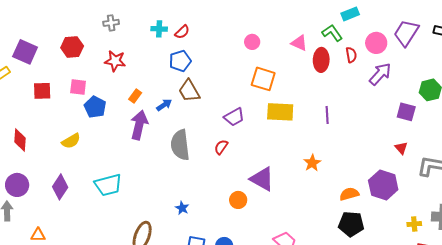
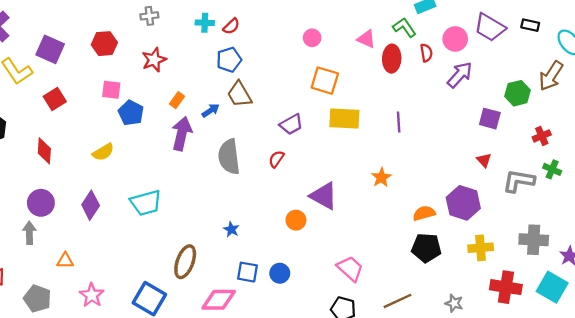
purple trapezoid: (406, 33) -> (490, 27), turned -92
red star: (115, 61) -> (154, 60), turned -30
red square: (42, 91) -> (55, 99), moved, turned -30
yellow cross: (414, 224) -> (481, 248), moved, size x1.5

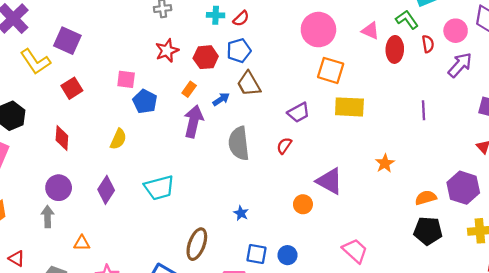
pink circle: (312, 38) -> (318, 30), size x2.0
red hexagon: (104, 44) -> (206, 57), moved
purple line: (399, 122) -> (424, 110), moved
yellow semicircle: (103, 152) -> (118, 139), turned -35

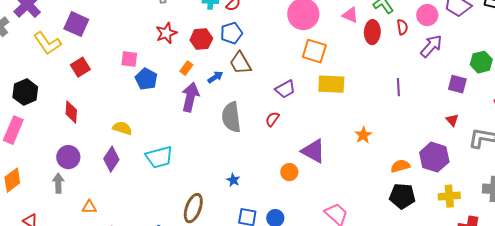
yellow semicircle: (118, 139) -> (122, 128), moved, turned -96

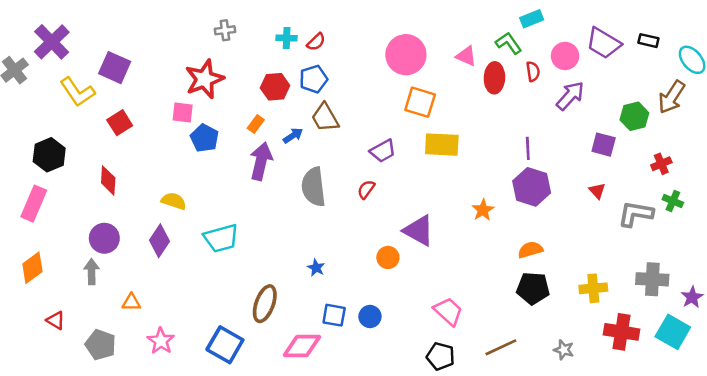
red star: (166, 33) -> (204, 79), moved, size x1.4
purple hexagon: (434, 157) -> (532, 187), moved

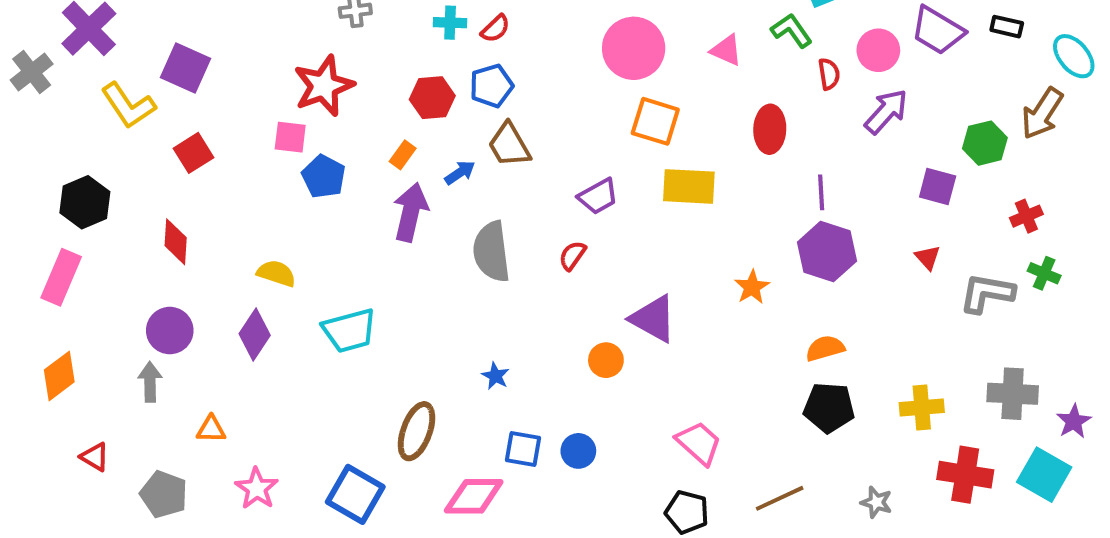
red ellipse: (494, 78) -> (770, 129), moved

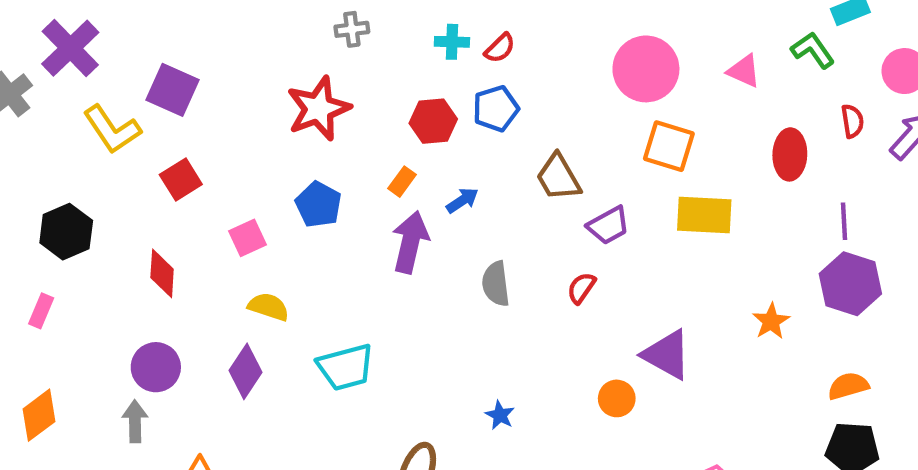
red semicircle: (829, 74) -> (852, 121), moved
pink square: (290, 137) -> (248, 238), moved, turned -32
brown trapezoid: (509, 145) -> (558, 177), moved
gray semicircle: (491, 252) -> (496, 284), size x0.7
pink rectangle: (61, 277) -> (41, 311), size x0.6

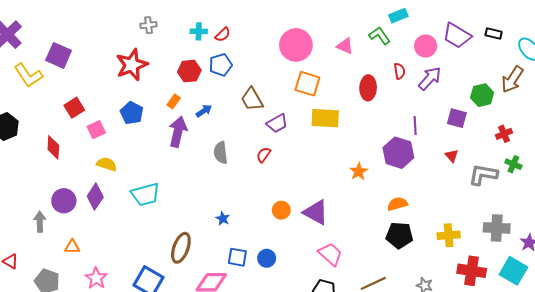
red square: (181, 179) -> (74, 108), moved
purple line: (844, 221) -> (415, 125), moved
purple triangle: (667, 355) -> (316, 212), moved
purple circle: (156, 367) -> (64, 201), moved

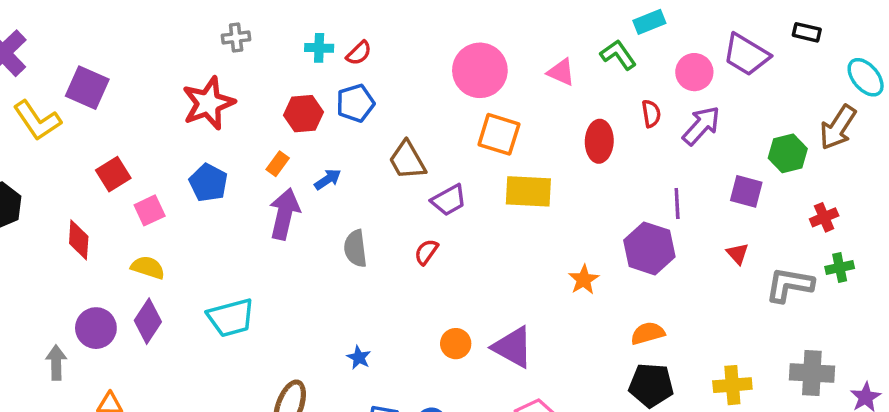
black rectangle: (494, 33) -> (807, 32), moved
yellow semicircle: (107, 164) -> (148, 268), moved
green cross: (513, 164) -> (840, 268), turned -35

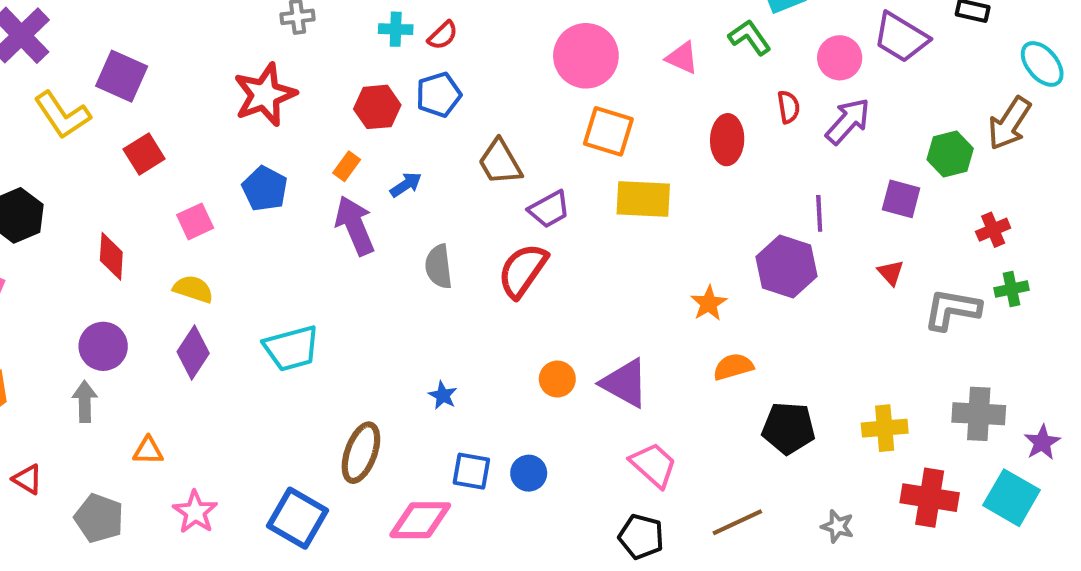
red square: (113, 174) -> (144, 154), moved
purple arrow: (284, 214) -> (355, 226), turned -36
red semicircle: (426, 252) -> (523, 271), size x1.8
purple circle: (96, 328) -> (103, 346), moved
orange semicircle: (648, 333) -> (733, 367), moved

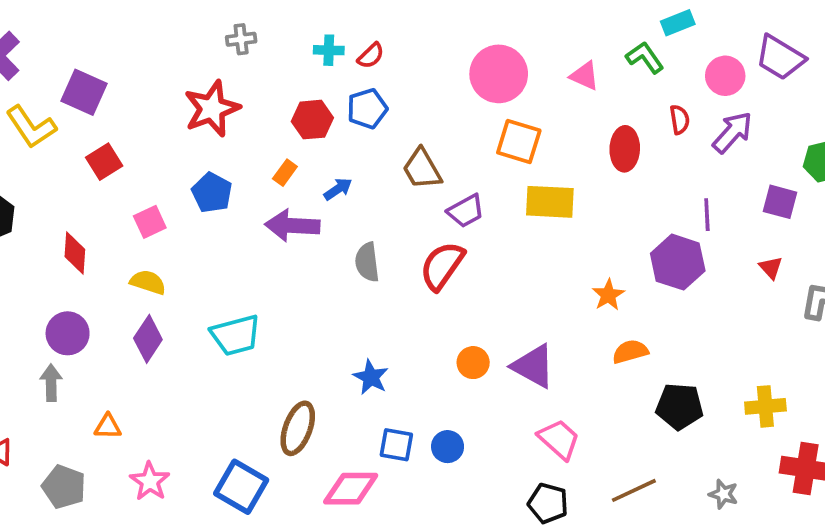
purple arrow: (355, 226) -> (292, 226), turned -64
blue star: (443, 395) -> (371, 377), size x1.4

